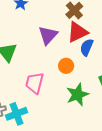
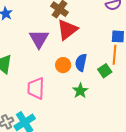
blue semicircle: (87, 47) -> (81, 63), moved
green star: (77, 95) -> (80, 91), size x0.7

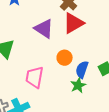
purple triangle: (39, 39) -> (44, 29), turned -35
blue semicircle: (81, 63) -> (82, 70), moved

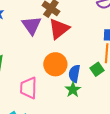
purple triangle: (44, 29) -> (32, 25), moved, turned 30
orange circle: (65, 58) -> (55, 64), size x1.5

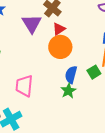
red triangle: (59, 29) -> (59, 29), size x0.6
orange circle: (55, 64) -> (60, 47), moved

